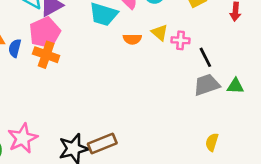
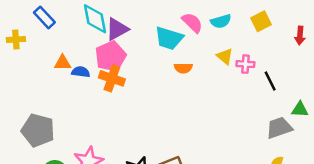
orange semicircle: (132, 39) -> (183, 68), moved
blue semicircle: (15, 48) -> (81, 72), turned 84
gray trapezoid: (207, 85) -> (279, 128), moved

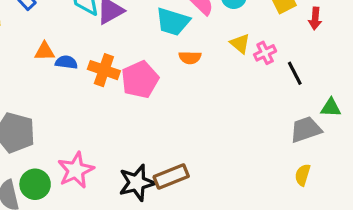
red arrow: (300, 36) -> (315, 18), moved
pink pentagon: (111, 56) -> (140, 79), moved
pink cross: (245, 64) -> (265, 53), turned -30

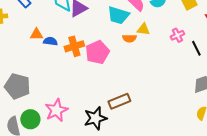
yellow triangle: (240, 43) -> (143, 29), moved, turned -32
orange cross: (104, 70) -> (74, 46), turned -36
brown rectangle: (171, 176) -> (119, 101), moved

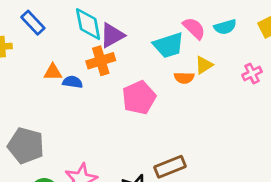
cyan trapezoid: (118, 15) -> (169, 45), turned -35
yellow triangle: (143, 29) -> (204, 65), turned -40
orange cross: (74, 46) -> (101, 61), moved

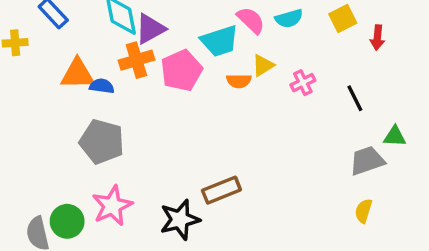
orange triangle: (53, 72) -> (78, 74), size x1.5
pink cross: (252, 74) -> (303, 83), moved
pink pentagon: (139, 98) -> (182, 70), moved
gray pentagon: (26, 146) -> (102, 142), moved

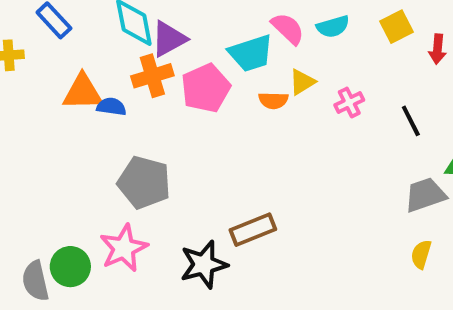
gray pentagon: (102, 142) -> (144, 182), moved

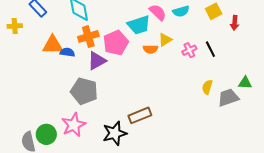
purple triangle: (169, 39) -> (97, 61), moved
black line: (411, 121) -> (210, 49), moved
yellow semicircle: (421, 254) -> (207, 87), moved

